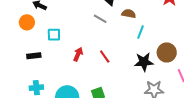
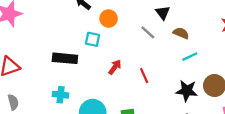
orange circle: (27, 22) -> (109, 19), moved
cyan line: (140, 32) -> (190, 57), turned 32
black rectangle: (34, 56) -> (65, 58), size x1.5

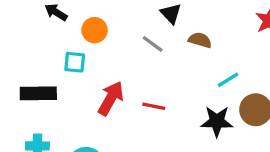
cyan line: (190, 57) -> (228, 80), moved
red arrow: (115, 67) -> (111, 98), size x1.5
red line: (144, 76) -> (154, 106), turned -49

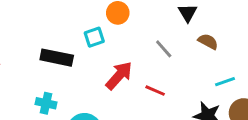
gray line: (153, 44) -> (164, 49), moved
cyan square: (75, 62) -> (94, 37), turned -36

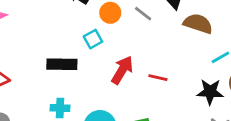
brown semicircle: (208, 42) -> (198, 24), size x1.5
gray line: (164, 49) -> (143, 14), moved

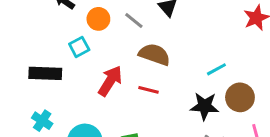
brown semicircle: (198, 24) -> (154, 54), moved
cyan cross: (60, 108) -> (42, 121), turned 30

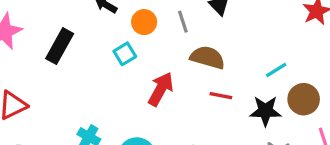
gray line: (134, 20) -> (183, 22), turned 36
black rectangle: (45, 73) -> (60, 46), moved, turned -60
red line: (148, 90) -> (221, 96), moved

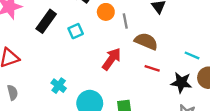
gray line: (183, 22) -> (125, 21), moved
cyan square: (125, 54) -> (76, 31), moved
cyan line: (276, 70) -> (192, 55), turned 48

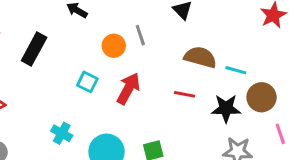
orange circle: (106, 12) -> (114, 46), moved
cyan square: (76, 31) -> (87, 82), moved, turned -32
brown semicircle: (146, 41) -> (200, 57), moved

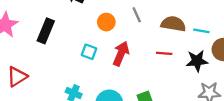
gray line: (140, 35) -> (137, 15), moved

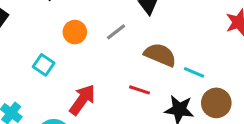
gray line: (137, 15) -> (116, 32), turned 63
red arrow: (121, 54) -> (82, 100), moved

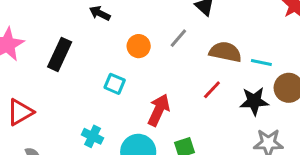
red line: (139, 90) -> (212, 90), turned -54

